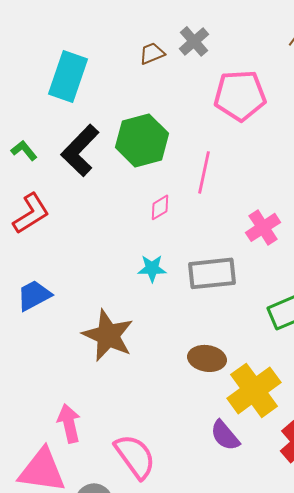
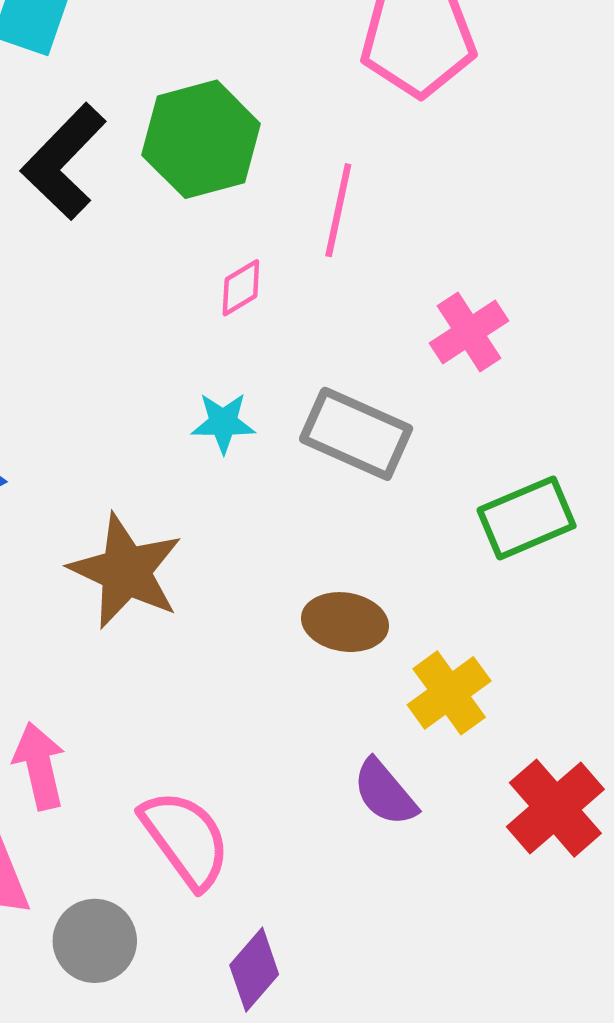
gray rectangle: (212, 273) -> (356, 434), turned 30
yellow cross: (254, 390) -> (449, 693), size x0.7

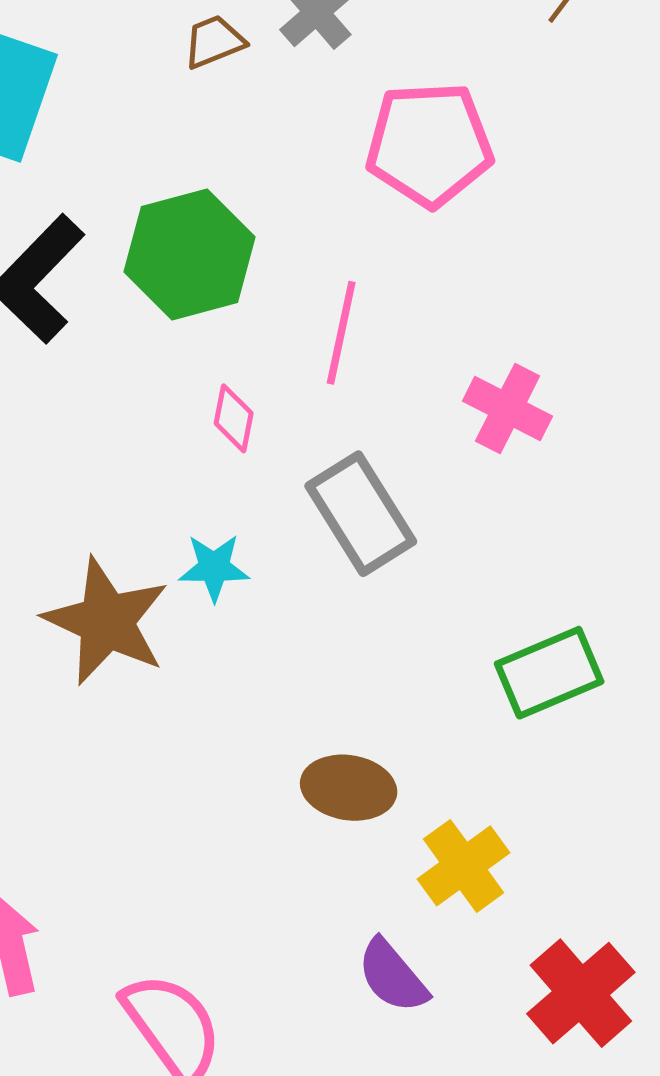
pink diamond: (241, 288) -> (234, 418), turned -48
pink cross: (469, 332) -> (508, 409), moved, turned -30
gray rectangle: (356, 434) -> (361, 514), moved, turned 34
brown star: (126, 571) -> (106, 621), moved

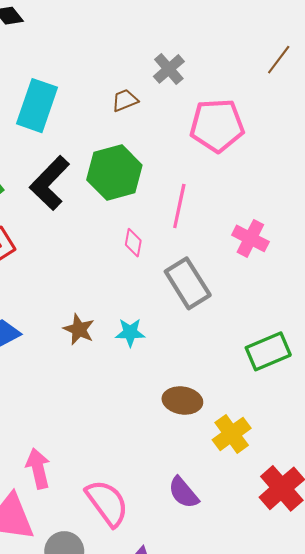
brown trapezoid: (214, 42) -> (125, 100), moved
cyan star: (214, 568) -> (130, 333), moved
brown star: (106, 621) -> (79, 329), size x0.6
purple semicircle: (393, 976) -> (183, 493), moved

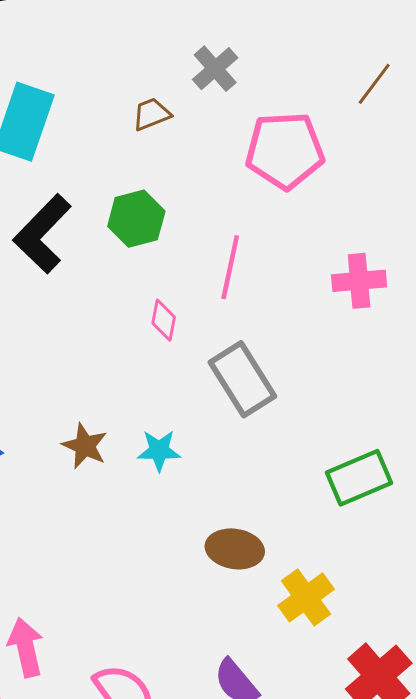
brown line: (279, 60) -> (374, 84), moved
green hexagon: (114, 172) -> (136, 219), size x0.7
pink cross: (250, 238) -> (359, 281), moved, turned -32

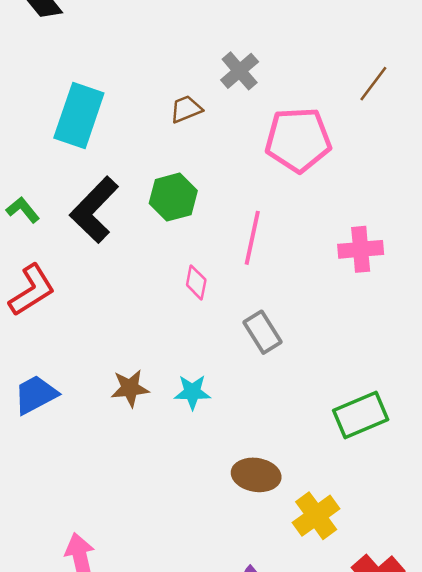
gray rectangle: (242, 379) -> (262, 332), size x0.7
brown star: (85, 446) -> (130, 388), turned -30

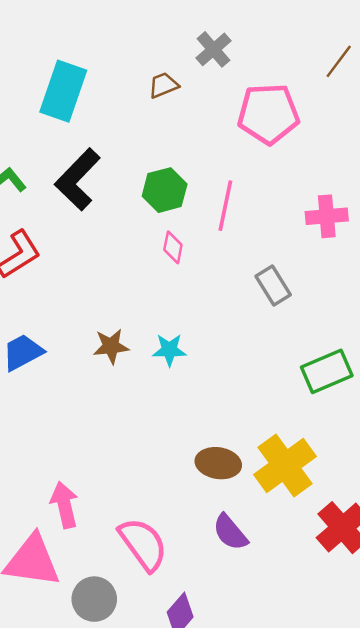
green hexagon: (173, 197) -> (165, 190), moved
gray rectangle: (262, 332) -> (273, 285), moved
brown ellipse: (256, 475) -> (218, 463), moved
yellow cross: (316, 516) -> (285, 466), size x1.4

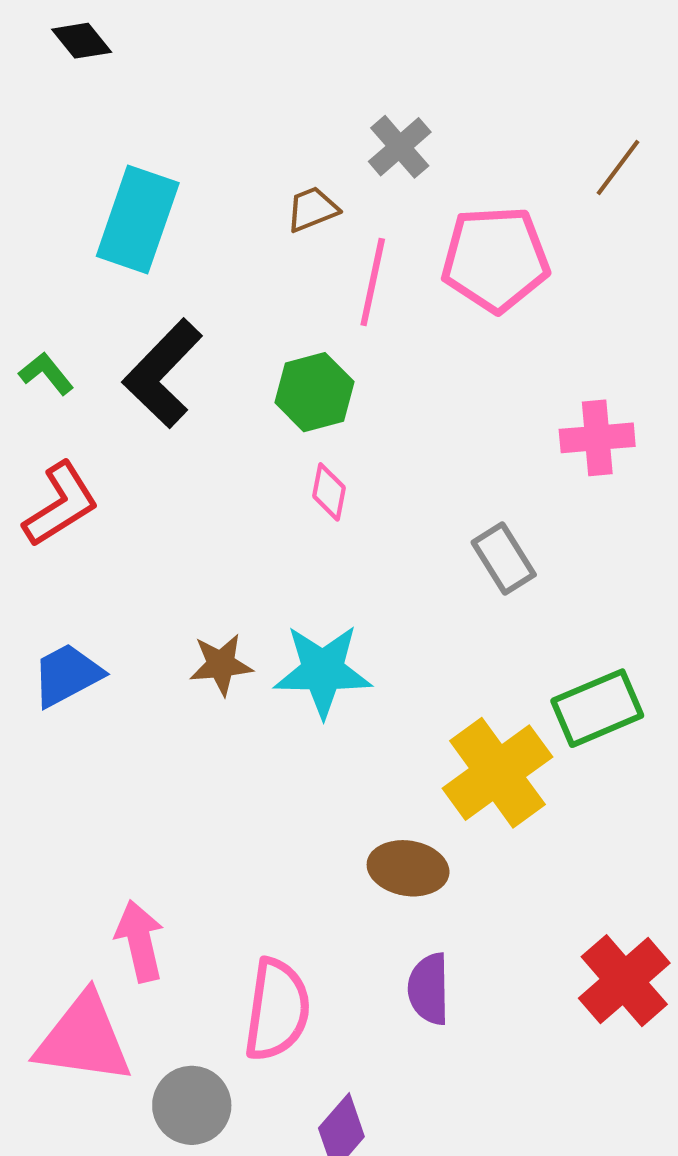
pink line: (225, 206) -> (373, 282), moved
cyan star: (169, 350) -> (323, 671), size x1.6
yellow cross: (285, 466) -> (497, 773), moved
purple semicircle: (230, 532) -> (429, 989), turned 39
pink semicircle: (143, 544) -> (277, 1010), turned 44

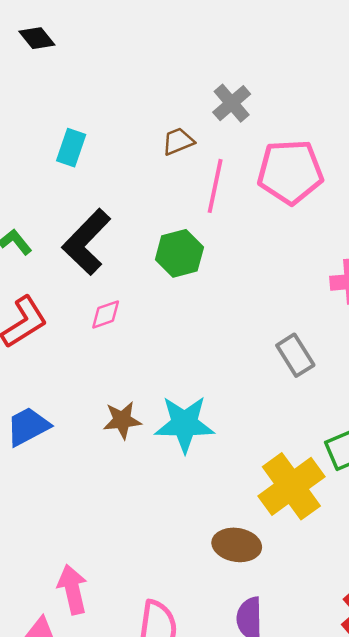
cyan rectangle: (138, 220) -> (71, 148), size x0.6
pink diamond: (329, 492) -> (106, 314), moved, turned 60

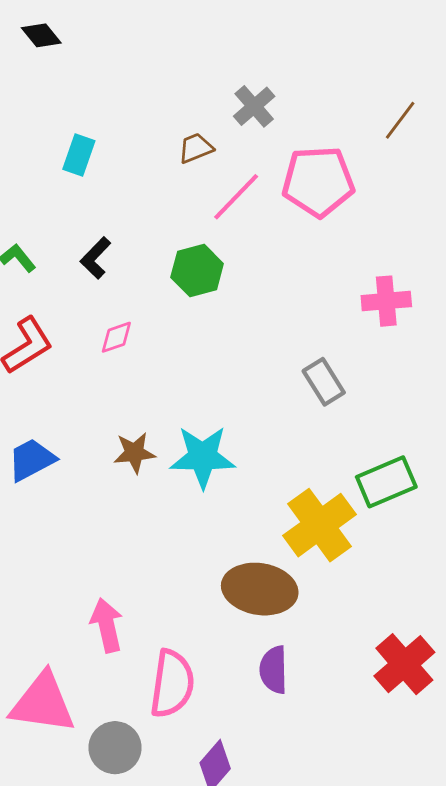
pink line: (215, 186) -> (236, 197), turned 32
black L-shape: (86, 242) -> (96, 258), size x0.6
brown ellipse: (237, 545) -> (260, 589), size x1.4
pink arrow: (72, 589) -> (107, 625), moved

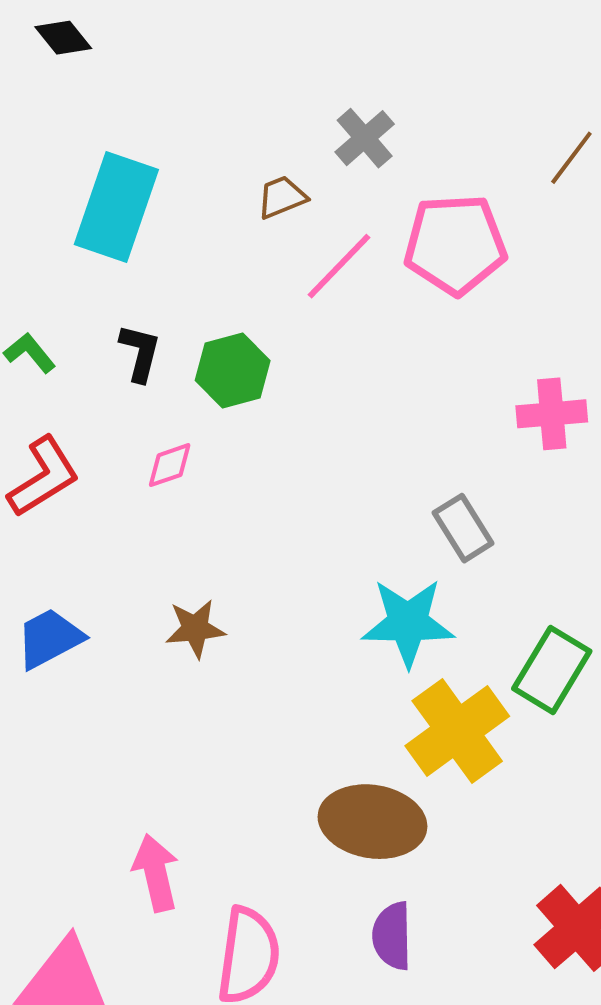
cyan rectangle: (79, 155) -> (116, 207), size x1.8
black L-shape: (96, 258) -> (140, 353), turned 150
green hexagon: (197, 270) -> (233, 370), moved
cyan star: (203, 457) -> (408, 623), moved
green rectangle: (386, 482) -> (552, 670), turned -36

